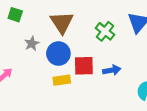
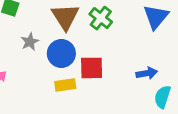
green cross: (105, 31) -> (101, 18), moved
blue arrow: (112, 70) -> (147, 73), moved

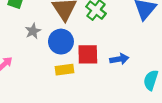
blue arrow: (147, 73) -> (119, 59), moved

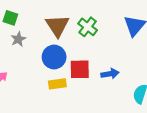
gray star: (33, 31) -> (18, 39), moved

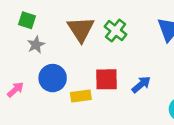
blue circle: (54, 57) -> (53, 78), moved
blue arrow: (110, 74) -> (141, 84), turned -30

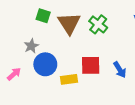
green square: (27, 20) -> (43, 16), moved
gray star: (36, 45) -> (31, 46), moved
blue arrow: (141, 84) -> (120, 70), turned 98

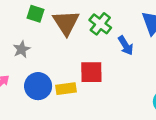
blue circle: (45, 64) -> (38, 86), moved
blue arrow: (120, 70) -> (126, 45), moved

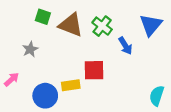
brown triangle: (66, 23) -> (71, 25), turned -36
blue circle: (38, 86) -> (45, 96), moved

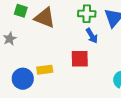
green cross: (102, 26) -> (87, 14), moved, turned -36
red square: (94, 70) -> (80, 59), moved

